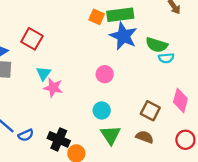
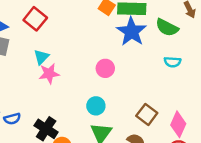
green semicircle: (157, 45) -> (167, 27), moved
pink star: (53, 88) -> (49, 74), turned -30
pink diamond: (180, 100) -> (178, 124), moved

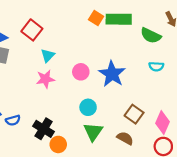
blue star: (131, 32) -> (112, 74), moved
cyan triangle: (41, 57) -> (48, 55), moved
pink circle: (105, 68) -> (81, 72), moved

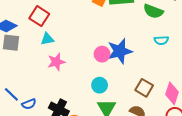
cyan triangle: (48, 55) -> (47, 39), moved, turned 40
pink circle: (81, 72) -> (102, 54), moved
blue star: (112, 74) -> (120, 51), turned 30

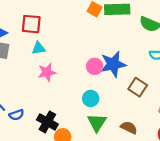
red square: (39, 16) -> (31, 24), turned -30
brown square: (144, 88) -> (138, 87), moved

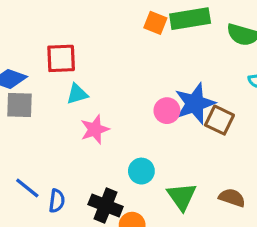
brown square: (138, 87) -> (219, 120), moved
cyan circle: (91, 98) -> (141, 171), moved
blue semicircle: (16, 115) -> (57, 201), turned -56

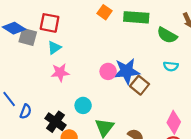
orange square: (155, 23) -> (105, 12), moved
cyan triangle: (77, 94) -> (54, 48), turned -32
gray square: (19, 105) -> (28, 37), moved

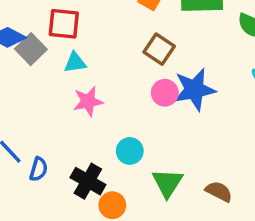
gray square: (28, 37) -> (31, 49), turned 36
cyan triangle: (54, 48) -> (75, 63), turned 32
brown square: (140, 85) -> (159, 49), moved

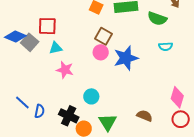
pink circle: (165, 93) -> (101, 52), moved
pink star: (88, 101) -> (65, 70), turned 30
green triangle: (167, 183) -> (108, 122), moved

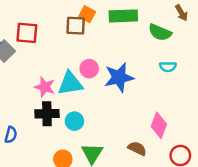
brown square: (103, 36) -> (76, 26), moved, turned -30
cyan triangle: (56, 48) -> (70, 83), moved, size x1.6
pink diamond: (177, 97) -> (159, 125), moved
black cross: (69, 116) -> (47, 114), moved, turned -30

